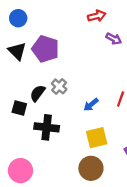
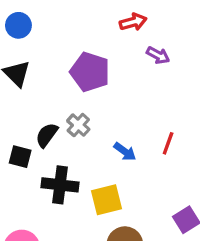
purple pentagon: (45, 49) -> (90, 72), moved
blue arrow: (91, 105) -> (125, 152), turned -105
yellow square: (97, 138) -> (107, 200), moved

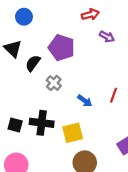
blue circle: (18, 25) -> (24, 17), moved
black semicircle: (47, 135) -> (33, 63), moved
black square: (20, 157) -> (15, 125), moved

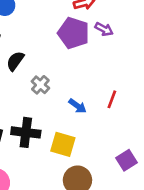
purple pentagon: (62, 48) -> (74, 33), moved
yellow square: (73, 133) -> (63, 144), turned 30

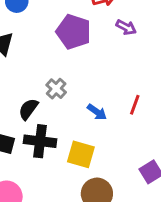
purple pentagon: (74, 33) -> (74, 32), moved
black semicircle: (15, 61) -> (28, 109), moved

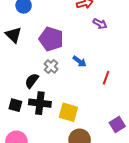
purple pentagon: (74, 32) -> (51, 39), moved
blue arrow: (97, 112) -> (80, 61), moved

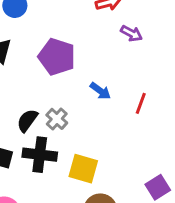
gray cross: (51, 66) -> (57, 119), moved
red line: (106, 78) -> (141, 103), moved

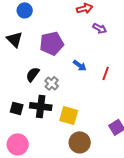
purple pentagon: (57, 57) -> (52, 43), turned -30
black semicircle: (27, 120) -> (33, 74), moved

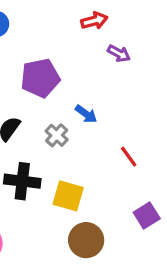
red line: (106, 73) -> (129, 157), moved, turned -56
gray cross: (52, 83) -> (57, 135), moved

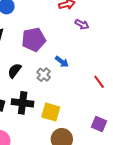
red line: (129, 157) -> (99, 82), moved
purple square: (147, 216) -> (99, 124), turned -35

